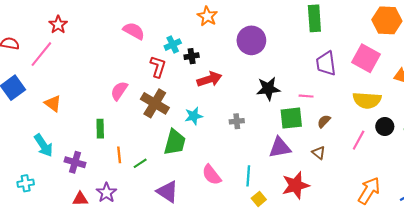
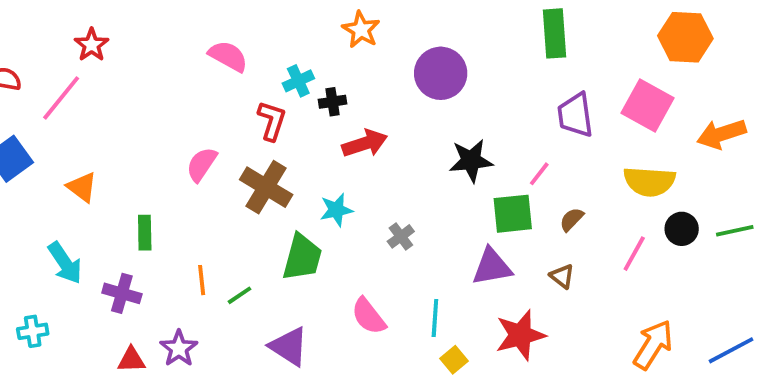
pink line: (306, 96) -> (539, 174), turned -56
gray cross: (237, 121) -> (401, 236), moved, turned -32
green rectangle: (100, 129) -> (145, 233), moved

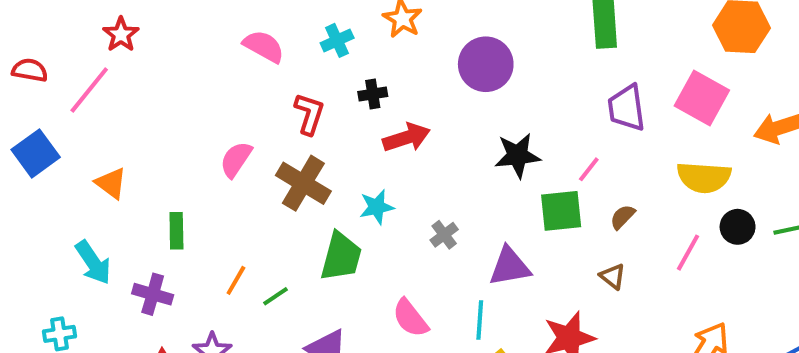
cyan cross: (298, 81) -> (337, 40), moved
purple triangle: (492, 267) -> (510, 266), moved
orange line: (202, 280) -> (236, 280), turned 36

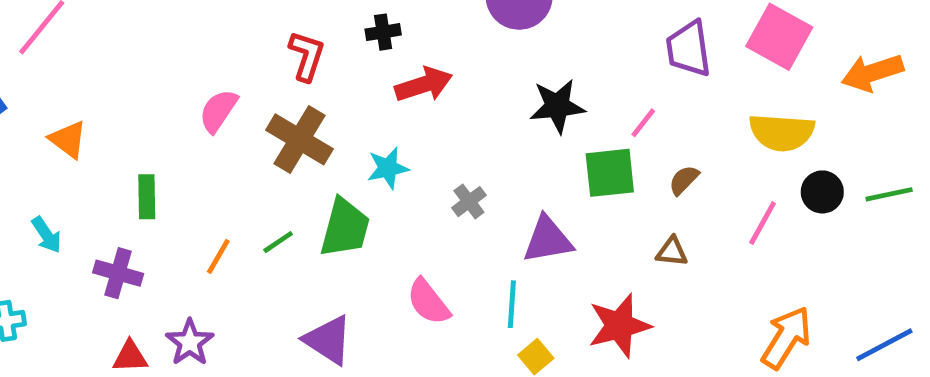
cyan arrow: (93, 263) -> (46, 235), size x0.7
brown triangle: (613, 276) -> (672, 252), turned -32
green line: (276, 296) -> (278, 242), moved

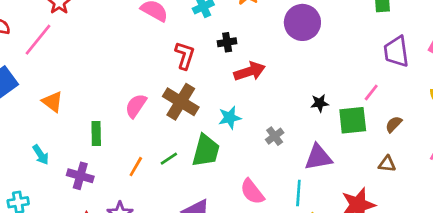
black star: (557, 106) -> (320, 103), moved, size x0.6
pink semicircle: (218, 111) -> (136, 106), moved

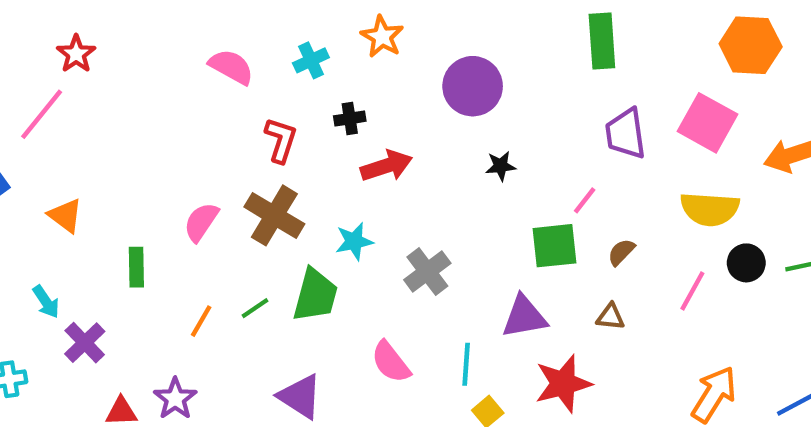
black star: (320, 103) -> (501, 166), moved
gray cross: (275, 136) -> (427, 272), size x1.5
purple triangle: (318, 157) -> (524, 317), moved
purple cross: (80, 176) -> (85, 343), moved, turned 30

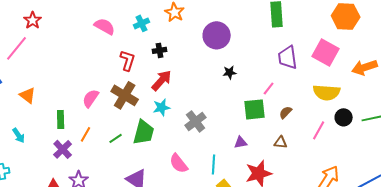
red arrow: (386, 166) -> (162, 80), moved, turned -30
purple triangle: (524, 317) -> (241, 142), size x0.6
orange line: (201, 321) -> (86, 134), moved
purple cross: (85, 343) -> (63, 149), moved

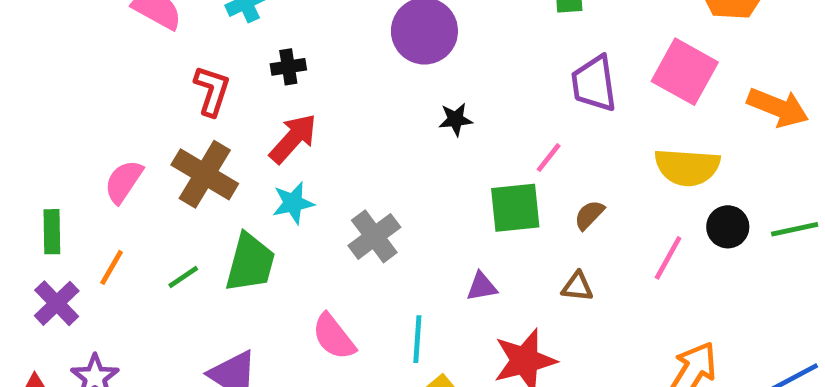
orange arrow: (365, 67) -> (778, 107), turned -140

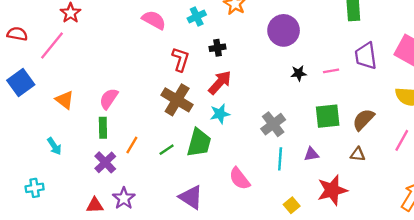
pink line: (549, 158) -> (331, 71), moved, turned 42
pink semicircle: (124, 181) -> (109, 99), moved
brown semicircle: (589, 215) -> (363, 120), size x1.5
gray cross: (374, 236) -> (273, 124), moved
cyan line: (417, 339) -> (280, 159), moved

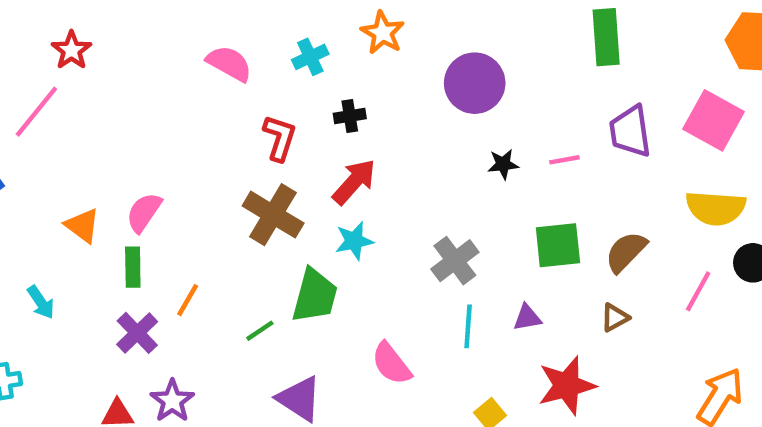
orange triangle: (65, 100) -> (82, 226), moved
green line: (167, 150) -> (260, 331), moved
brown triangle: (358, 154) -> (615, 318), turned -35

